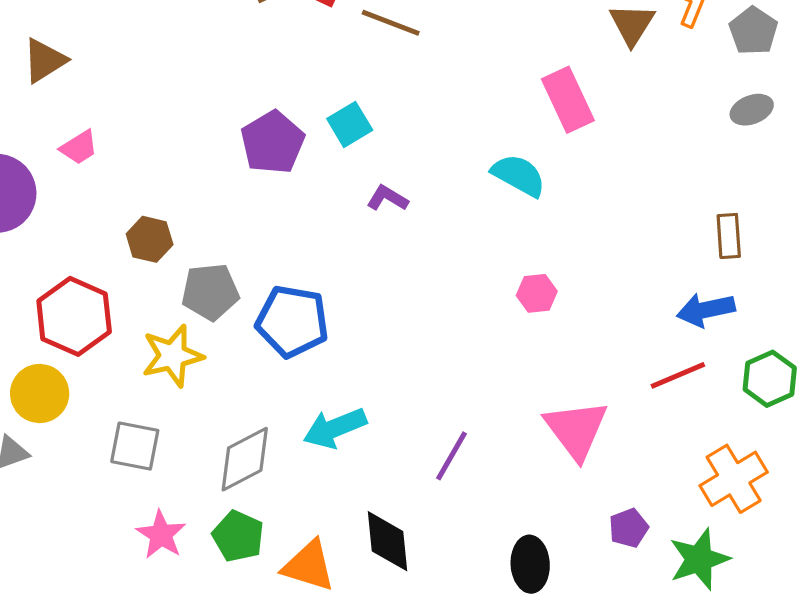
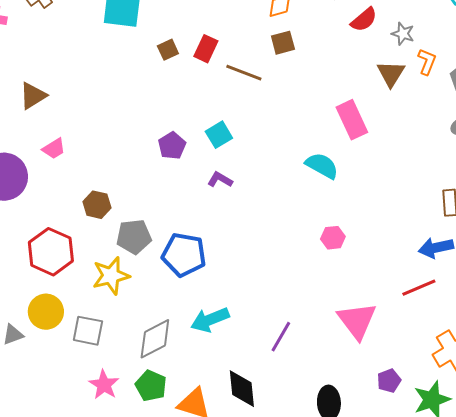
purple pentagon: (273, 142) -> (172, 146), size x0.7
purple L-shape: (387, 198) -> (220, 180), moved
yellow circle: (40, 393) -> (46, 312), moved

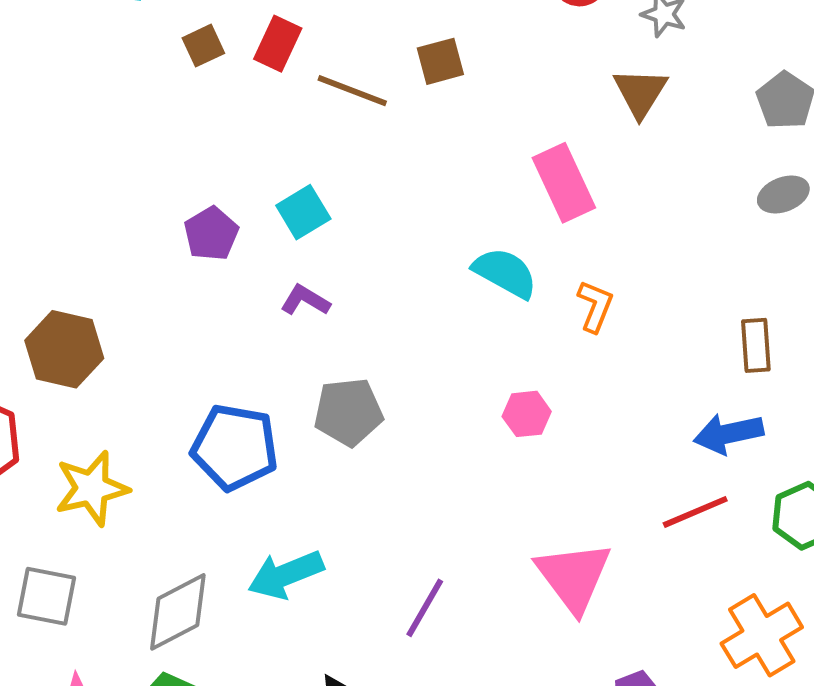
brown square: (283, 43) -> (440, 61), moved
orange L-shape: (427, 62) -> (595, 306), moved
brown hexagon: (97, 205) -> (64, 349), size x1.4
gray pentagon: (134, 237) -> (348, 412), moved

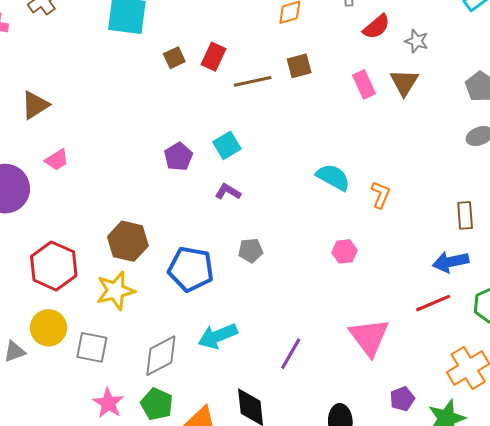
brown line: (352, 91) -> (253, 81), turned -33
pink rectangle: (564, 183) -> (364, 84), moved, size x0.7
brown hexagon: (64, 349) -> (128, 241), moved
gray pentagon: (348, 412) -> (251, 250), size x0.7

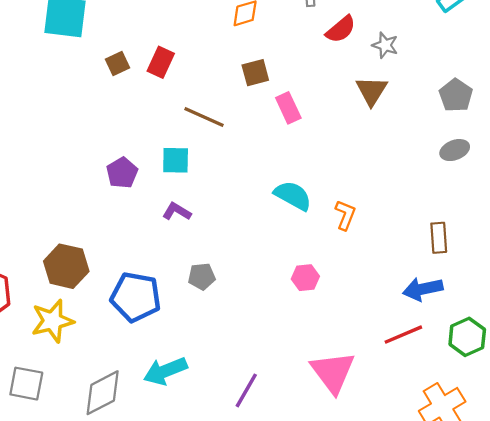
brown line: (253, 81) -> (204, 117), moved, turned 36
pink rectangle: (364, 84) -> (288, 108), moved
cyan square: (227, 145) -> (176, 160), turned 32

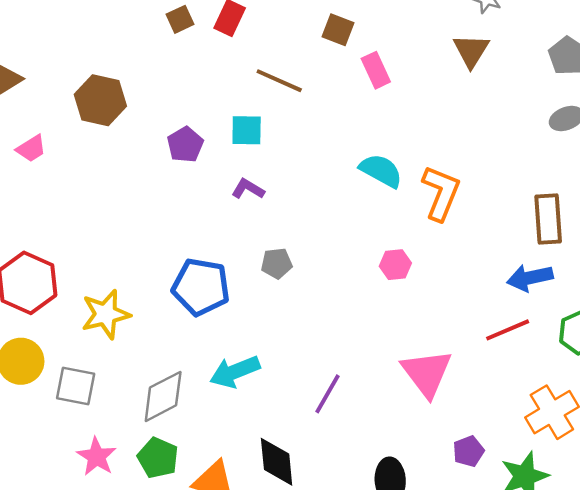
brown square: (255, 73) -> (338, 30), turned 36
orange L-shape: (345, 215) -> (441, 193), size x1.6
brown rectangle: (439, 238) -> (548, 219), size x1.4
brown hexagon: (66, 266) -> (100, 100), moved

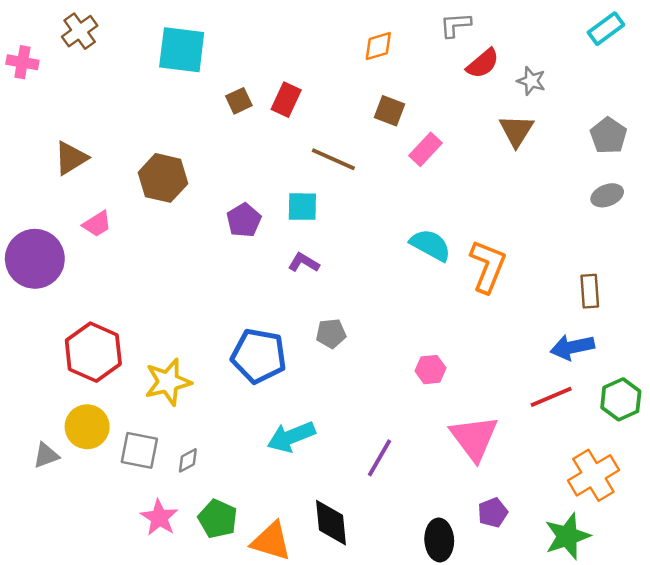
pink rectangle: (376, 70) -> (426, 149), turned 68
brown rectangle: (548, 219) -> (590, 291), size x0.7
pink hexagon: (395, 265) -> (430, 370), moved
gray diamond: (163, 396) -> (188, 460), moved, size x0.5
purple pentagon: (468, 451) -> (493, 513), moved

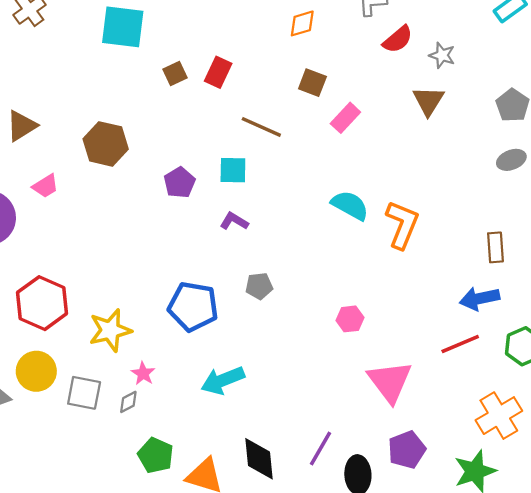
purple line: (379, 458) -> (320, 449), moved
purple pentagon: (493, 513) -> (407, 450), size x1.4
pink star: (159, 518) -> (143, 374), moved, size x0.7

